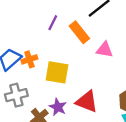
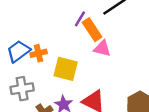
purple line: (53, 23) -> (80, 19), moved
pink triangle: (105, 50) -> (102, 48), moved

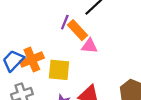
orange cross: (39, 53) -> (32, 59), size x1.5

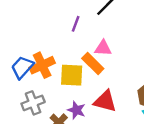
orange rectangle: (77, 30) -> (93, 63), moved

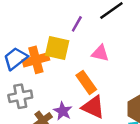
orange rectangle: (93, 63) -> (86, 82), moved
yellow square: (72, 75) -> (57, 48), moved

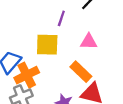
orange cross: (36, 60) -> (27, 75), moved

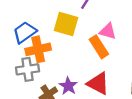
orange rectangle: (81, 72) -> (99, 47), moved

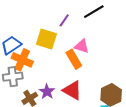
orange cross: (38, 49) -> (22, 60), turned 35

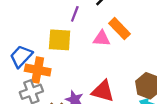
orange rectangle: (74, 59) -> (120, 29), moved

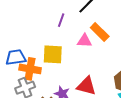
yellow square: (60, 40) -> (53, 54), moved
blue trapezoid: (21, 56) -> (16, 57), turned 40

